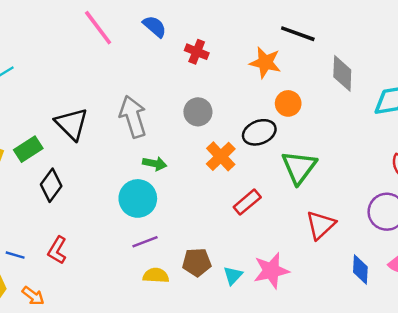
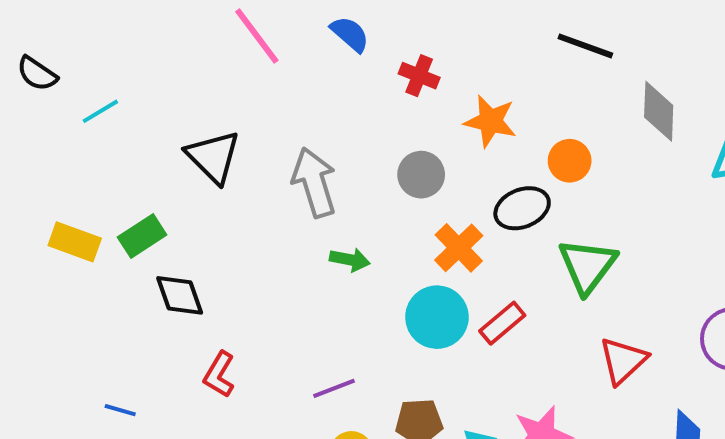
orange star: (265, 63) -> (490, 121), moved
black triangle: (72, 124) -> (213, 157), moved
black diamond: (51, 185) -> (180, 295), turned -56
cyan circle: (138, 198) -> (437, 317), moved
red L-shape: (57, 250) -> (219, 375), moved

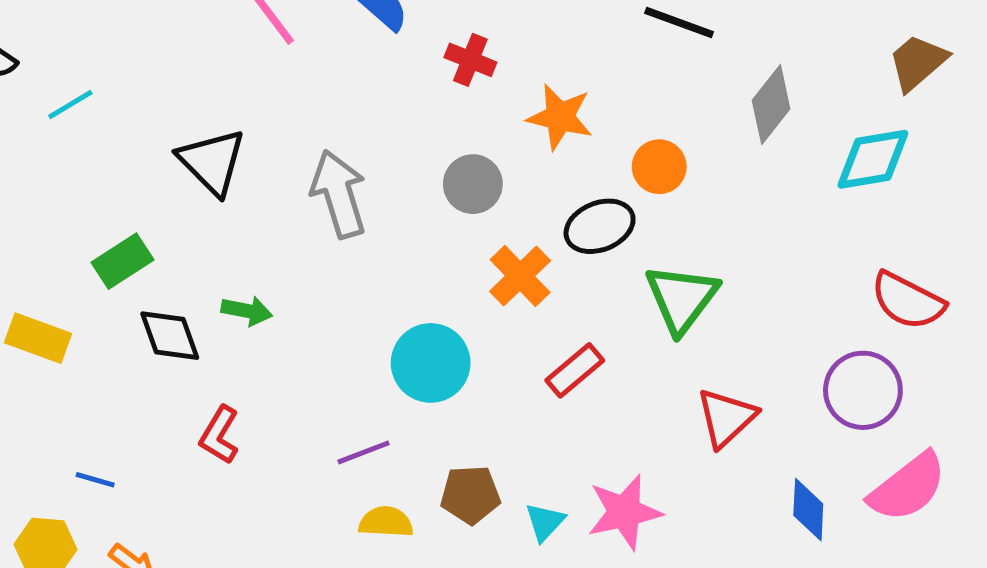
gray diamond: (659, 111) -> (771, 105), turned 36
yellow rectangle: (75, 242) -> (38, 338), moved
green arrow: (350, 260) -> (247, 311), moved
cyan circle: (437, 317) -> (431, 363), moved

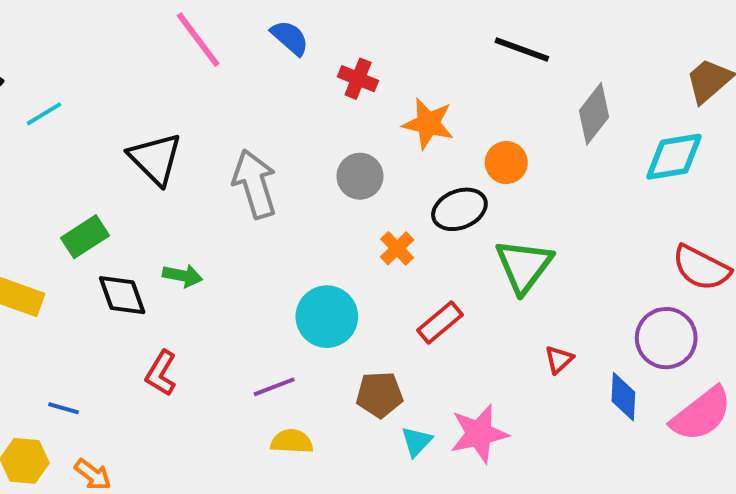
orange cross: (520, 276) -> (397, 248), size x0.7
red triangle: (726, 418) -> (559, 360), size x0.6
brown pentagon: (470, 495) -> (379, 395), moved
blue diamond: (808, 510) -> (623, 397), moved

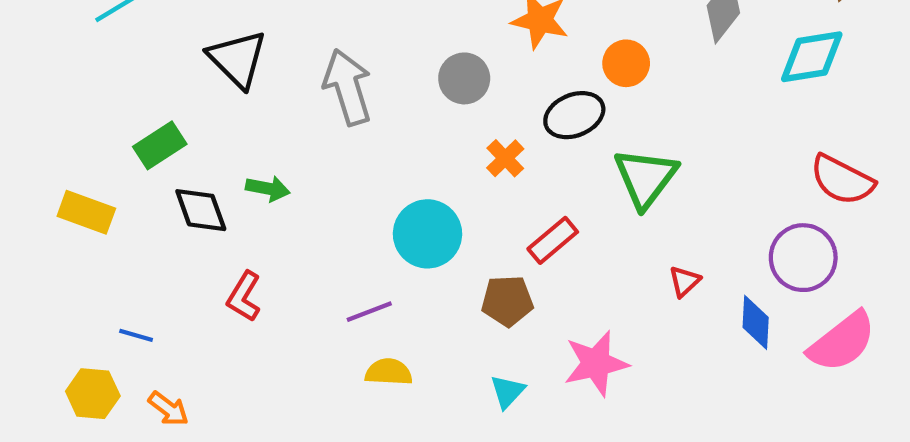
brown pentagon: (379, 395) -> (507, 301), moved
cyan triangle: (417, 441) -> (507, 391), moved

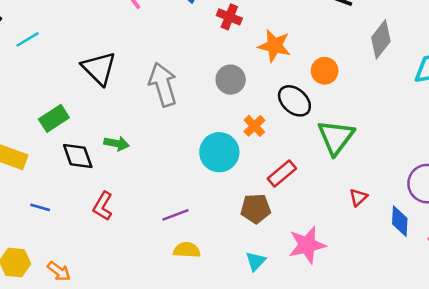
black ellipse: (574, 115) -> (294, 101), turned 64
cyan circle: (427, 234) -> (219, 152), moved
blue line: (136, 335) -> (40, 207), moved

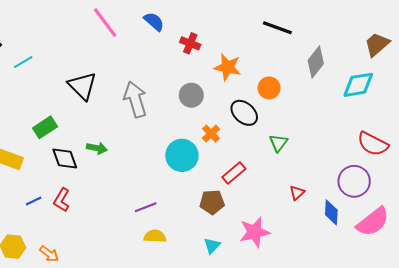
green triangle: (336, 137) -> (278, 143), size x0.6
red L-shape: (103, 206) -> (62, 200), moved
blue line: (40, 207) -> (34, 201), turned -42

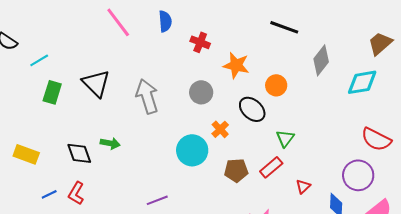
blue semicircle: (154, 22) -> (165, 21), turned 45
green rectangle: (45, 127) -> (52, 92), moved, turned -40
red rectangle: (234, 173) -> (271, 167), moved
brown pentagon: (212, 202) -> (236, 170), moved

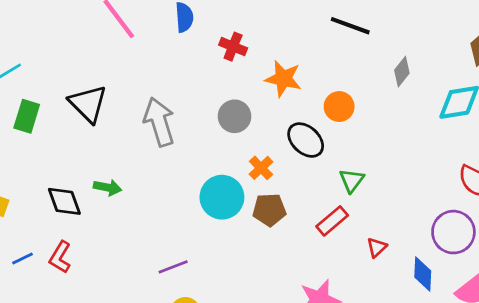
gray diamond: (321, 60) -> (402, 72), size x0.7
brown pentagon: (236, 170) -> (269, 210), moved

